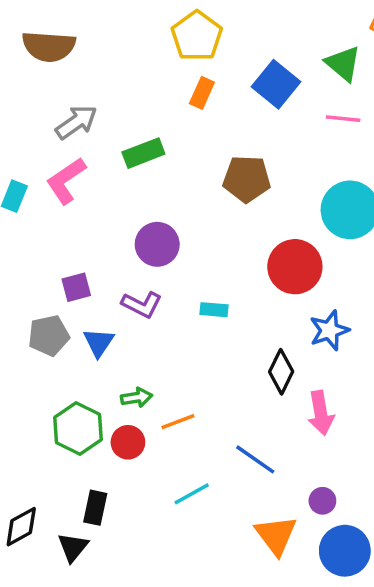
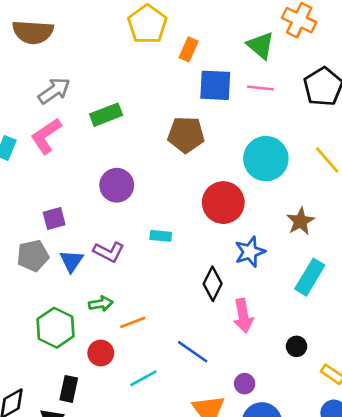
blue square: (276, 84) -> (215, 85), moved, turned -36
orange rectangle: (202, 93) -> (189, 49), moved
purple L-shape: (142, 305) -> (109, 252), moved
red circle: (128, 442) -> (101, 353), moved

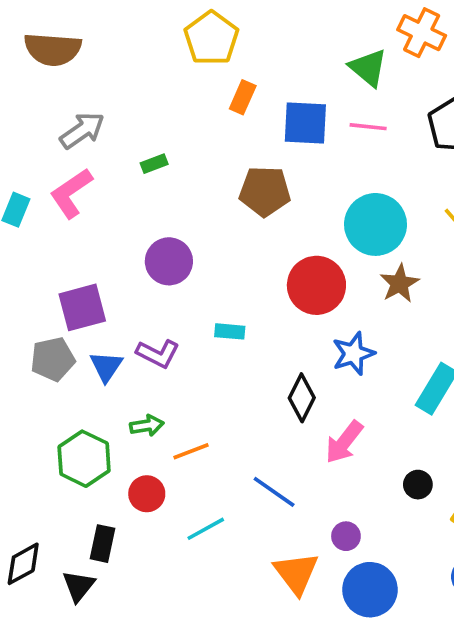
orange rectangle: (189, 49) -> (243, 97), moved
green rectangle: (106, 115) -> (154, 164), size x0.6
purple square: (54, 219) -> (82, 307), size x1.5
brown star: (300, 221) -> (399, 283), moved
pink arrow: (243, 316) -> (344, 442), turned 48

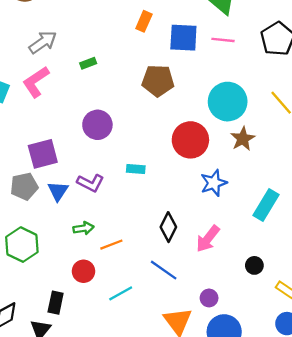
black diamond: (302, 398) -> (168, 227), moved
green hexagon: (84, 459) -> (22, 245), moved

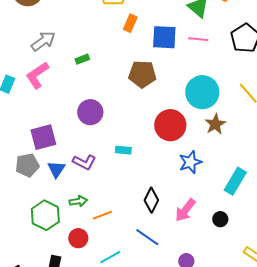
green hexagon: (22, 245) -> (45, 215), moved
black circle: (254, 265) -> (220, 219), moved

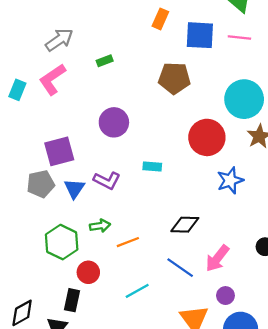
black diamond: (151, 200) -> (185, 225), turned 65
pink arrow: (185, 210) -> (217, 258), moved
red circle: (78, 238) -> (88, 272), moved

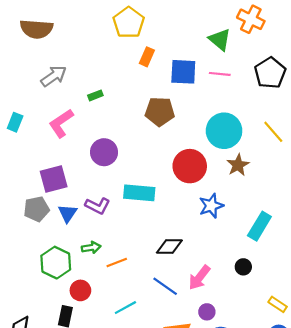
pink L-shape: (52, 79) -> (61, 123), moved
cyan rectangle: (152, 167) -> (139, 193), size x1.8

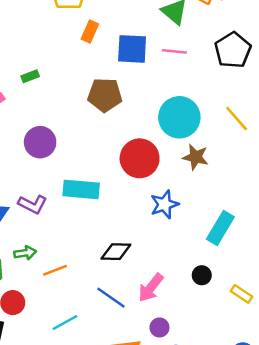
brown star: (238, 165) -> (196, 157), turned -30
yellow rectangle: (278, 304) -> (242, 294), moved

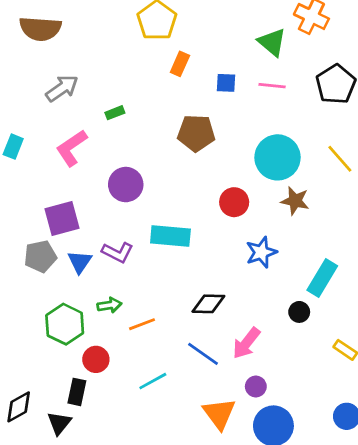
blue square: (132, 49) -> (226, 83), size x0.6
red circle: (140, 158) -> (234, 202), size x0.7
black circle: (202, 275) -> (299, 312), moved

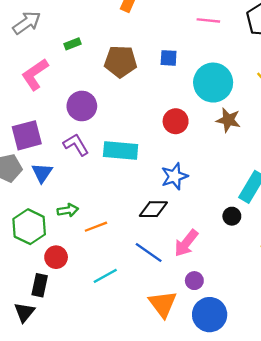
blue square: (226, 83) -> (169, 58), moved
brown pentagon: (196, 133) -> (121, 61), moved
purple L-shape: (118, 252) -> (76, 145), moved, turned -148
blue star: (261, 252) -> (174, 176), moved

